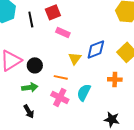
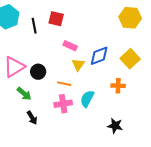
red square: (53, 12) -> (56, 19), turned 35
pink rectangle: (63, 32) -> (70, 46), moved
green arrow: (30, 87) -> (24, 94), moved, turned 49
pink cross: (60, 97) -> (63, 104), turned -36

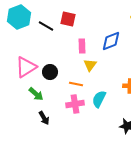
black line: (34, 26) -> (46, 26), turned -49
pink rectangle: (70, 46) -> (82, 46), turned 64
blue diamond: (99, 56) -> (111, 41), moved

